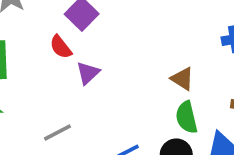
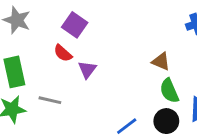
gray line: (57, 133) -> (50, 100), moved, turned 50

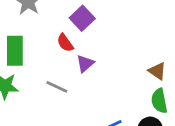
gray line: (50, 100) -> (57, 87), moved

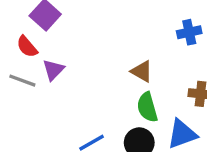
gray line: (57, 87) -> (22, 81), moved

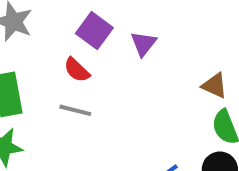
purple triangle: (53, 70) -> (143, 44), moved

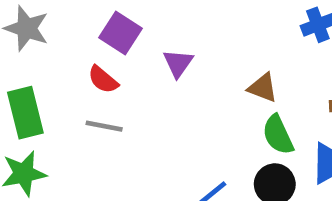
purple triangle: (143, 44) -> (178, 63), moved

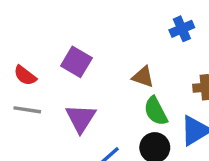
purple square: (121, 33) -> (76, 62), moved
purple triangle: (178, 63) -> (81, 118), moved, size x1.4

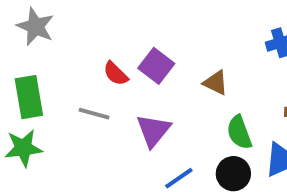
red semicircle: (25, 76) -> (116, 74), moved
brown triangle: (143, 77) -> (216, 83), moved

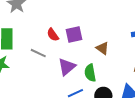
purple square: (156, 66) -> (74, 34), turned 30
green semicircle: (239, 132) -> (90, 73), moved

